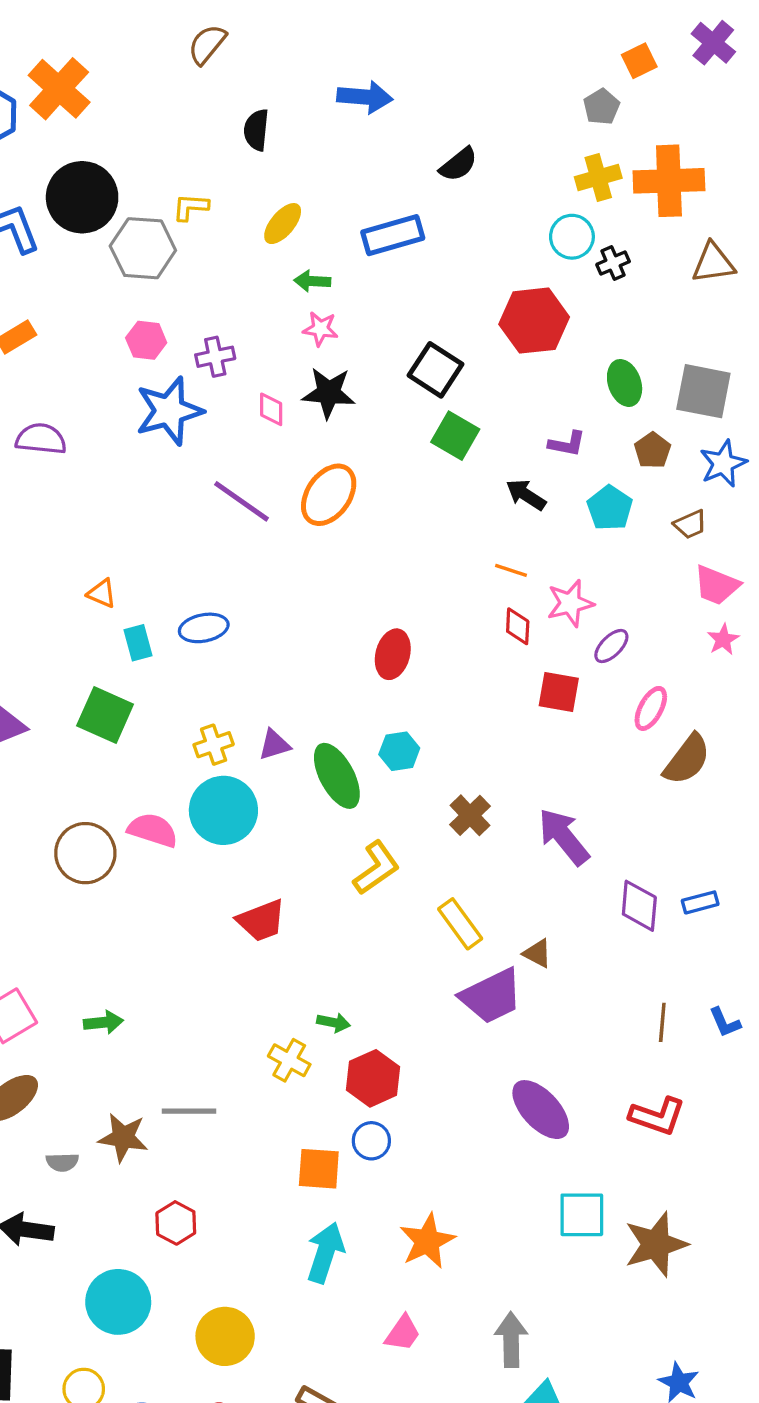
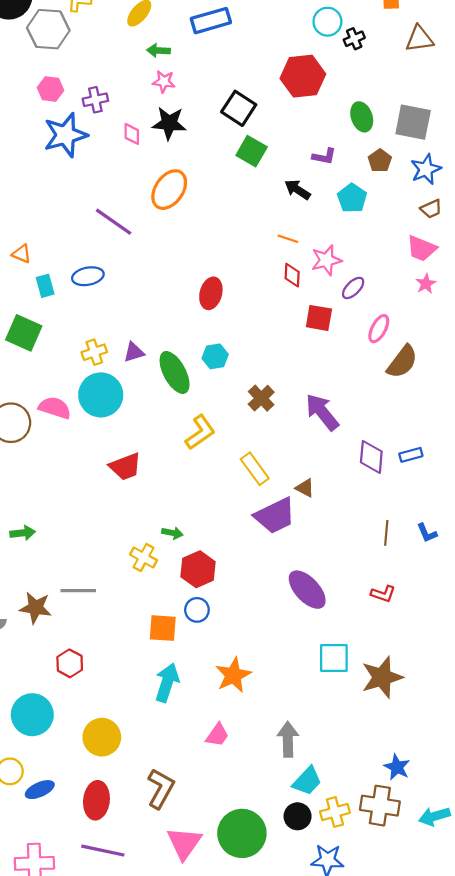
purple line: (242, 501) -> (114, 222), moved
brown trapezoid: (690, 524) -> (431, 209), moved
red L-shape: (657, 1116) -> (383, 594), size x0.7

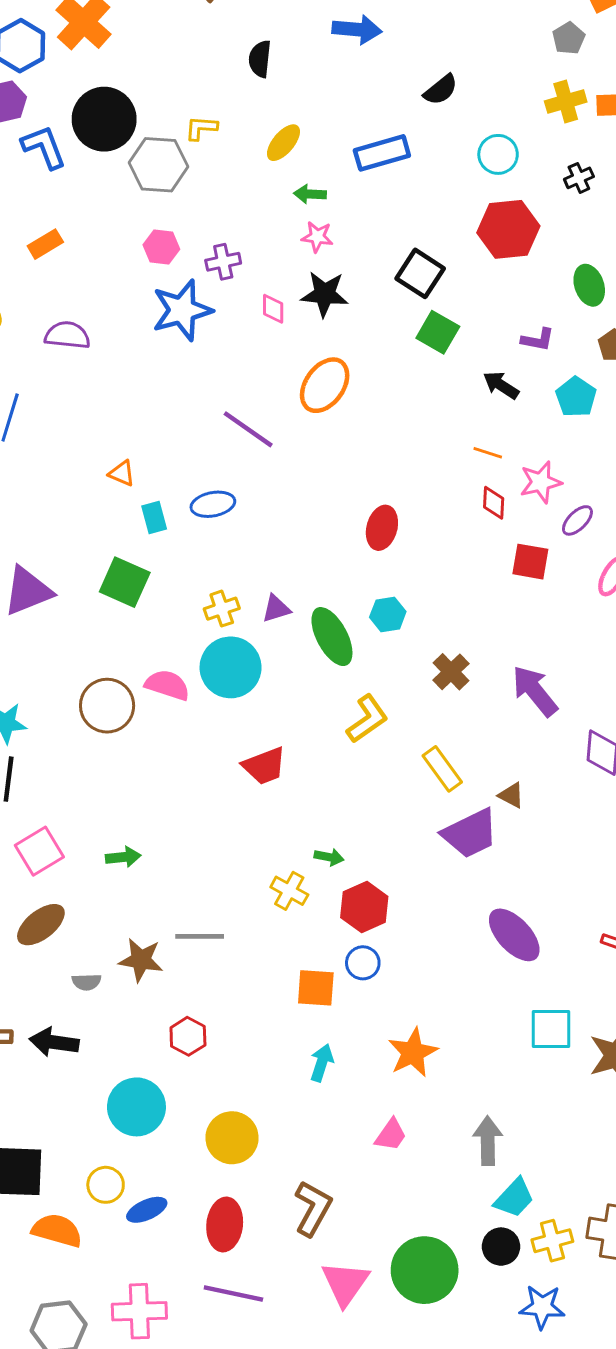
cyan circle: (327, 22) -> (498, 154), moved
cyan arrow: (167, 683) -> (322, 1063), size x0.7

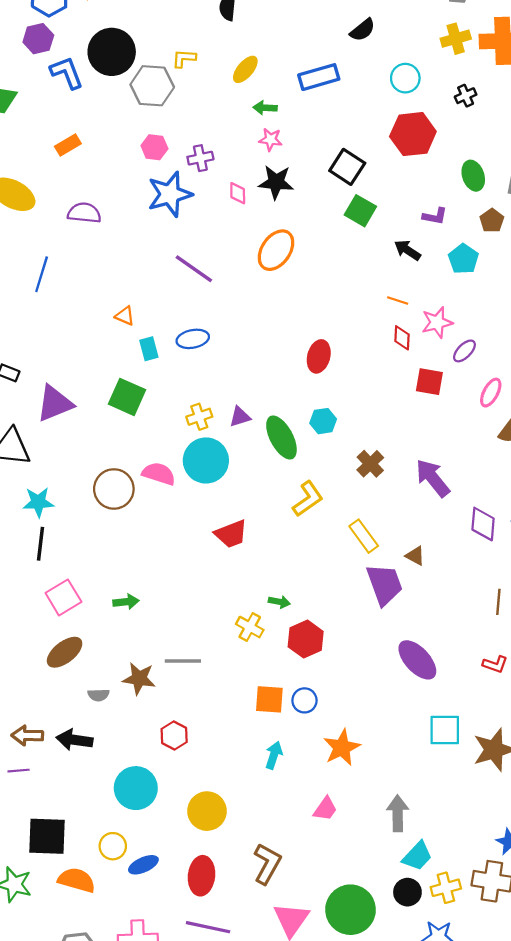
purple line: (248, 429) -> (194, 269), moved
purple trapezoid: (470, 833) -> (384, 584), turned -84
blue circle: (363, 963) -> (304, 700), moved

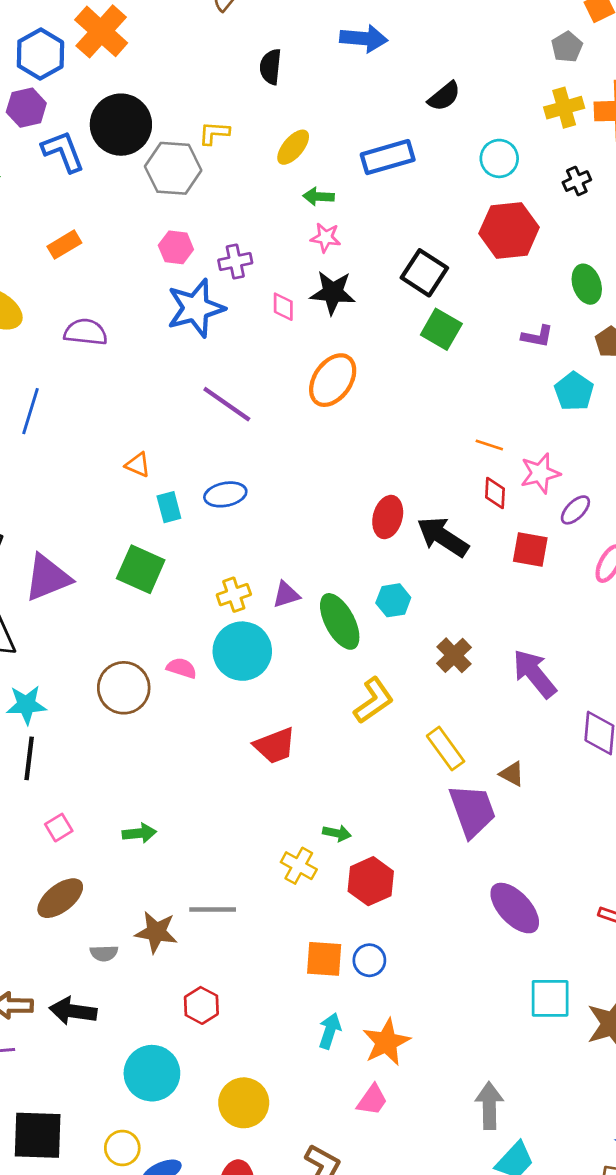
black arrow: (407, 250) -> (443, 537), moved, size x1.5
pink semicircle: (159, 474) -> (182, 668), size x0.7
pink square: (63, 597) -> (59, 828), size x0.6
orange star: (342, 748) -> (386, 1042), moved
pink trapezoid: (325, 809) -> (372, 1100), moved

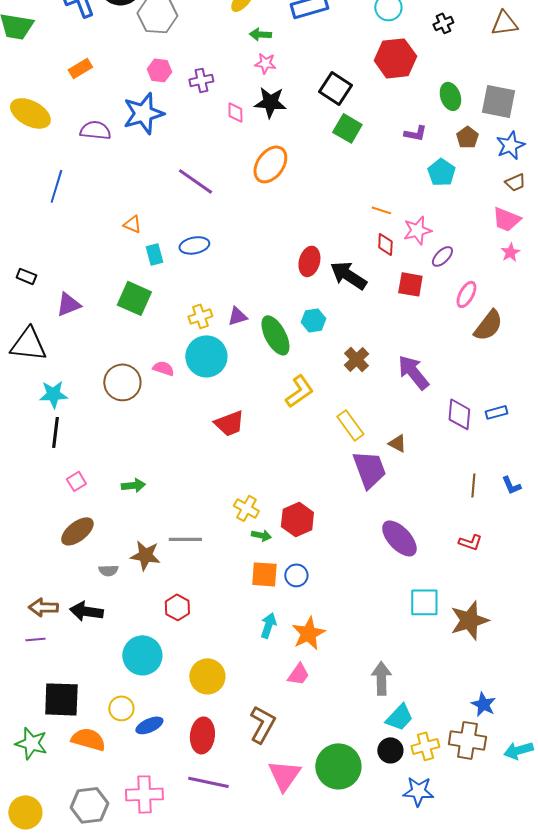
blue star: (196, 308) -> (143, 113), moved
purple triangle: (48, 578) -> (68, 304), size x0.7
green arrow: (337, 833) -> (261, 535), moved

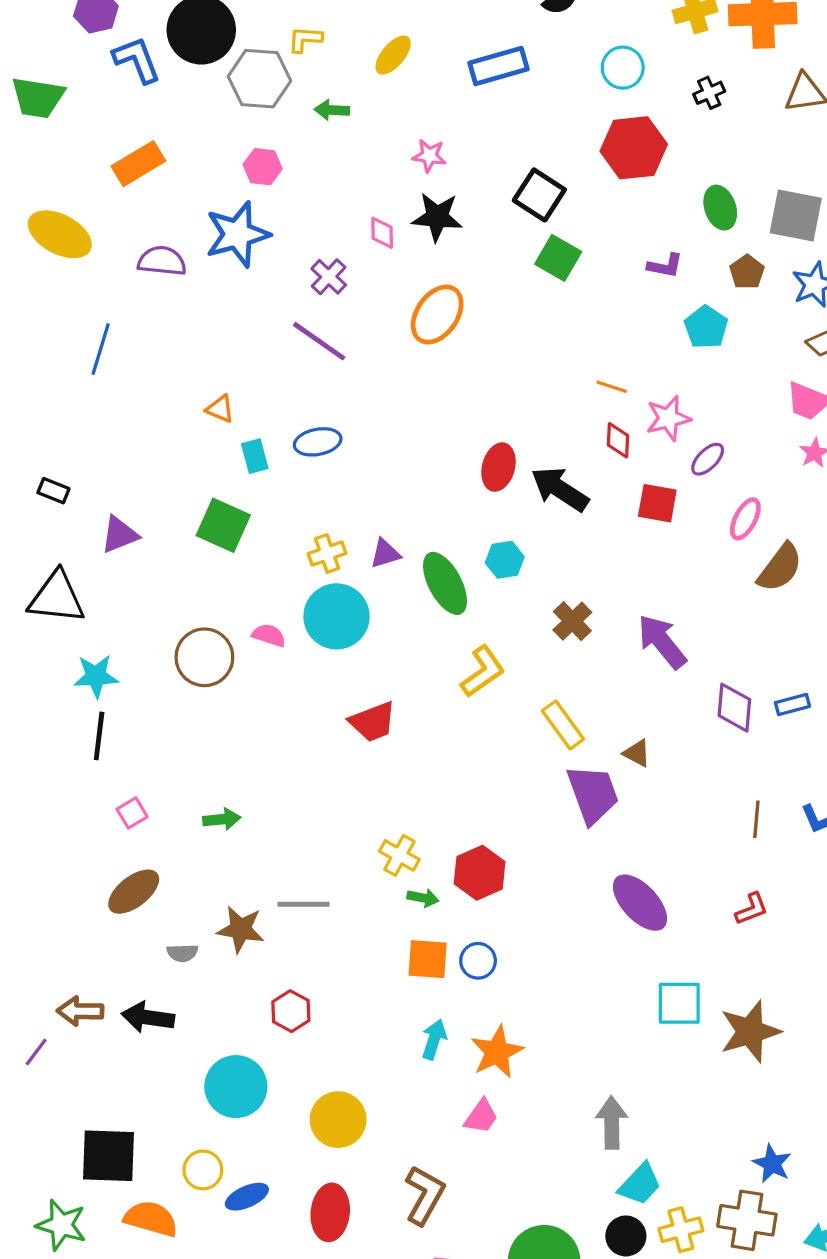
green arrow: (260, 34) -> (332, 110), moved
orange rectangle: (80, 68) -> (138, 164), size x1.4
purple cross: (201, 80) -> (329, 277), moved, turned -35
red L-shape: (470, 542) -> (752, 909), turned -40
purple line: (35, 639) -> (36, 1052), moved, turned -48

